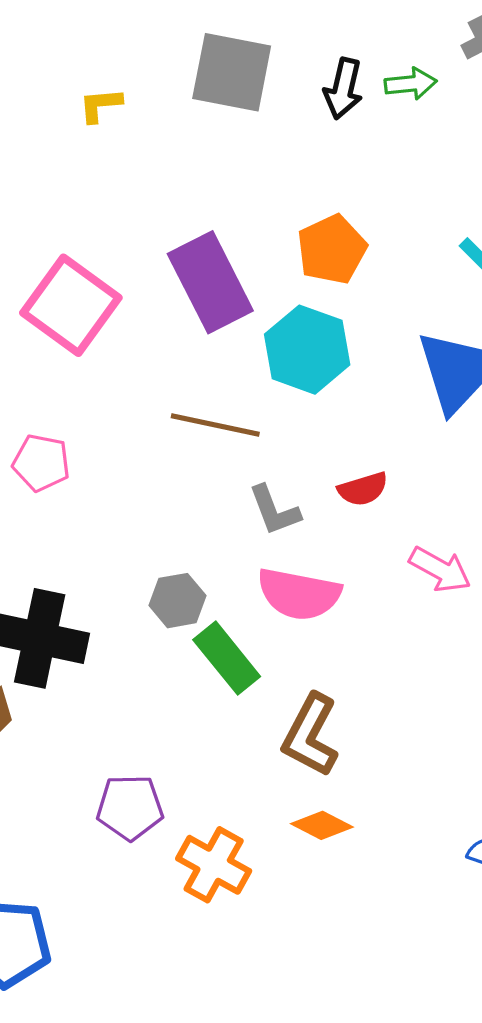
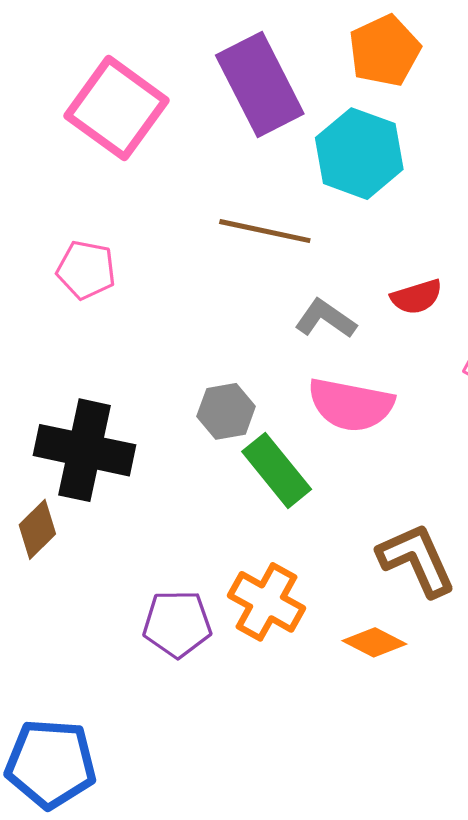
gray L-shape: (274, 510) -> (325, 319), turned 146
brown L-shape: (310, 735) -> (417, 560), moved, turned 128
orange cross: (214, 865) -> (267, 602), moved

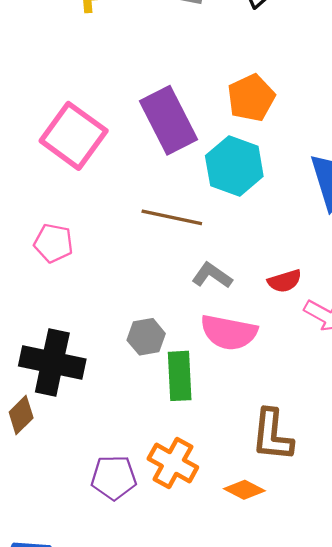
red semicircle: (417, 297) -> (285, 281), moved
green rectangle: (277, 470) -> (180, 376), turned 36
brown L-shape: (417, 560) -> (272, 435), turned -150

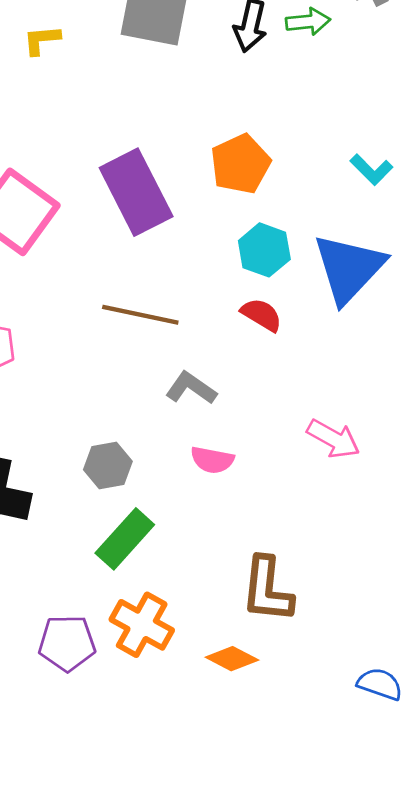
cyan hexagon: (234, 166) -> (264, 250), moved, size x0.7
red semicircle: (285, 281) -> (262, 315), moved, turned -132
pink semicircle: (229, 332) -> (212, 460), size x0.6
green rectangle: (180, 376) -> (125, 539), moved, turned 45

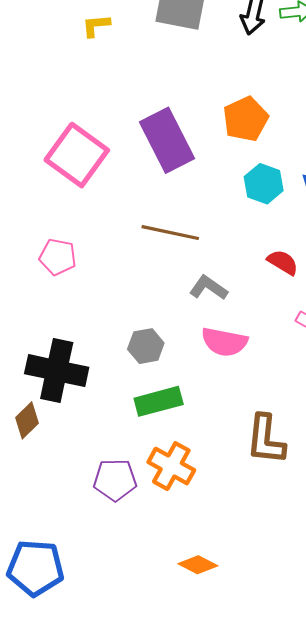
red semicircle: (262, 315) -> (283, 262), moved
pink semicircle: (212, 460) -> (224, 342), size x1.4
green rectangle: (125, 539) -> (159, 401), turned 33
orange diamond: (232, 659) -> (198, 565), moved

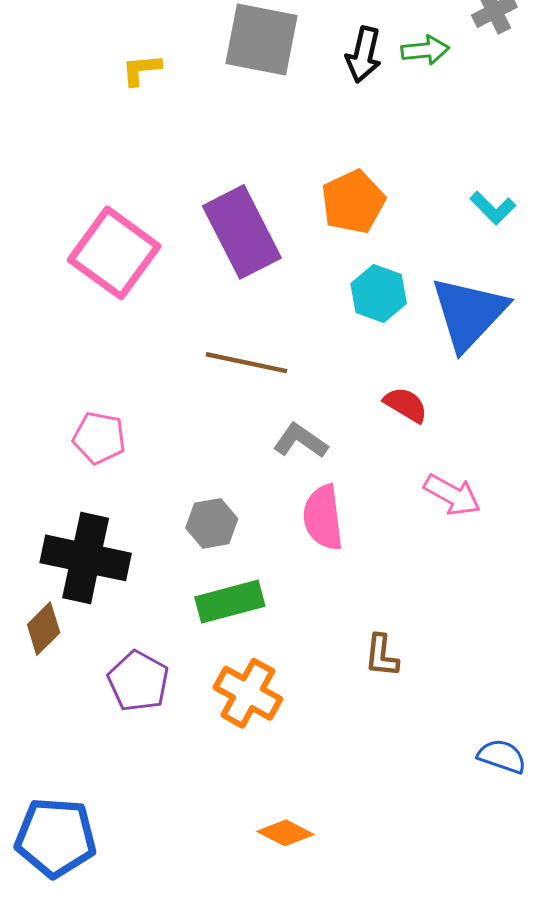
pink pentagon: (58, 257) -> (99, 438), moved
pink semicircle: (224, 342) -> (323, 517), turned 72
brown L-shape: (266, 440) -> (382, 656), size x0.6
purple pentagon: (115, 480) -> (138, 681), moved, turned 30

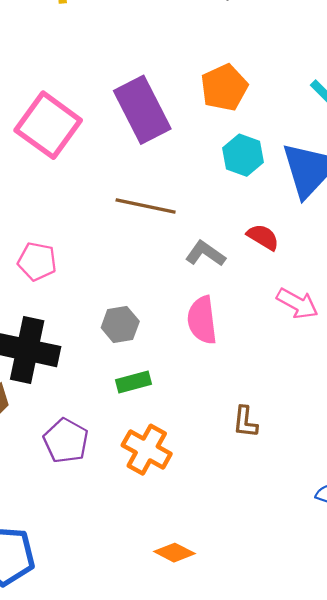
gray L-shape: (301, 441) -> (205, 254), moved
green rectangle: (230, 602) -> (133, 382), size x0.7

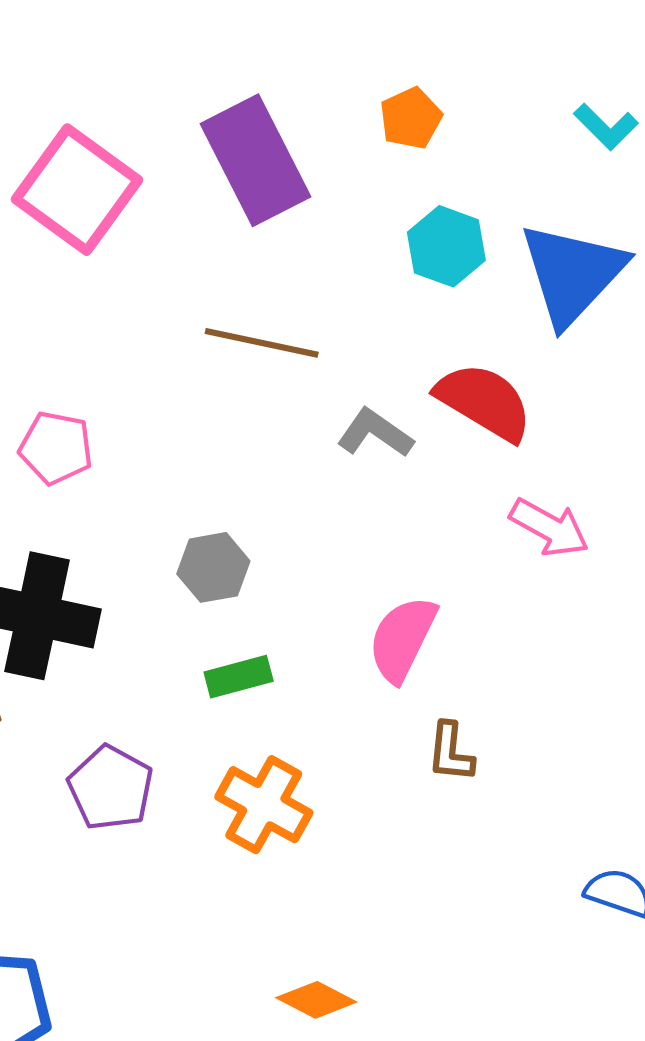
orange pentagon: (224, 88) -> (411, 118), size x0.7
red semicircle: (263, 237) -> (484, 402), size x1.6
pink semicircle: (202, 320) -> (402, 639), moved, turned 33

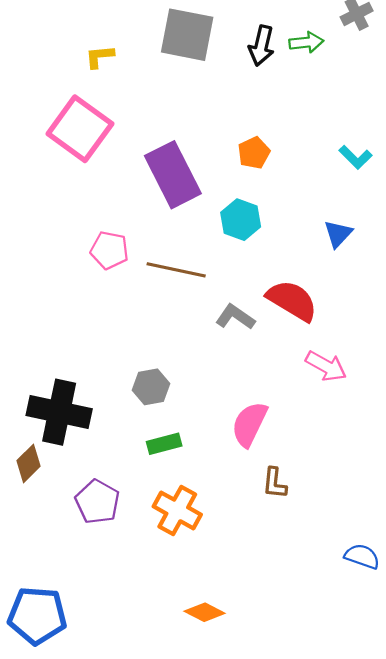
pink square: (77, 190) -> (80, 129), moved
cyan hexagon: (446, 246) -> (241, 220), moved
blue triangle: (572, 274) -> (338, 234), size x0.5
pink pentagon: (56, 448) -> (109, 250), moved

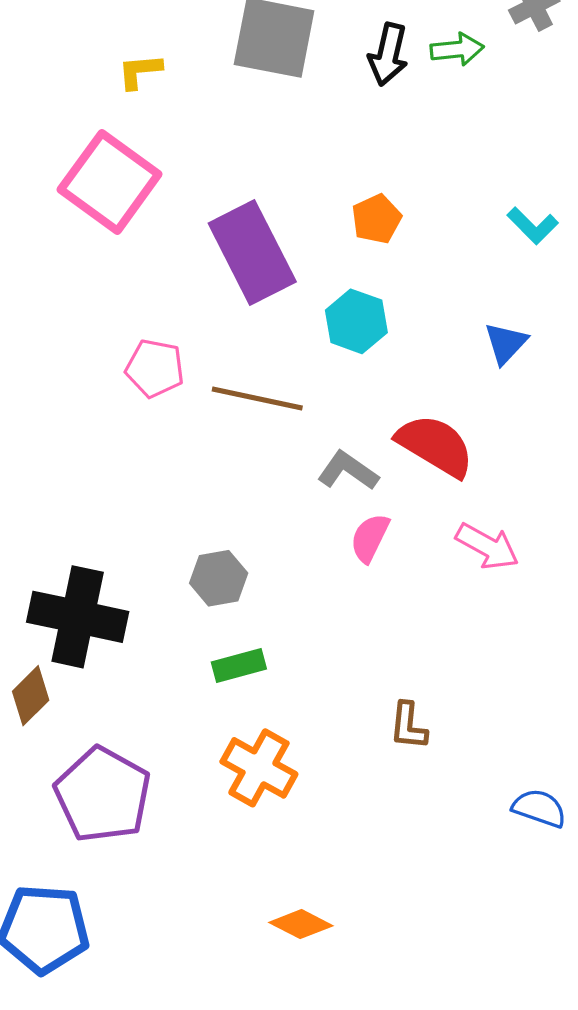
pink semicircle: (249, 424) -> (370, 538), moved, size x0.7
purple pentagon: (97, 502) -> (103, 795), moved, size x1.4
blue semicircle: (362, 556) -> (539, 808), moved

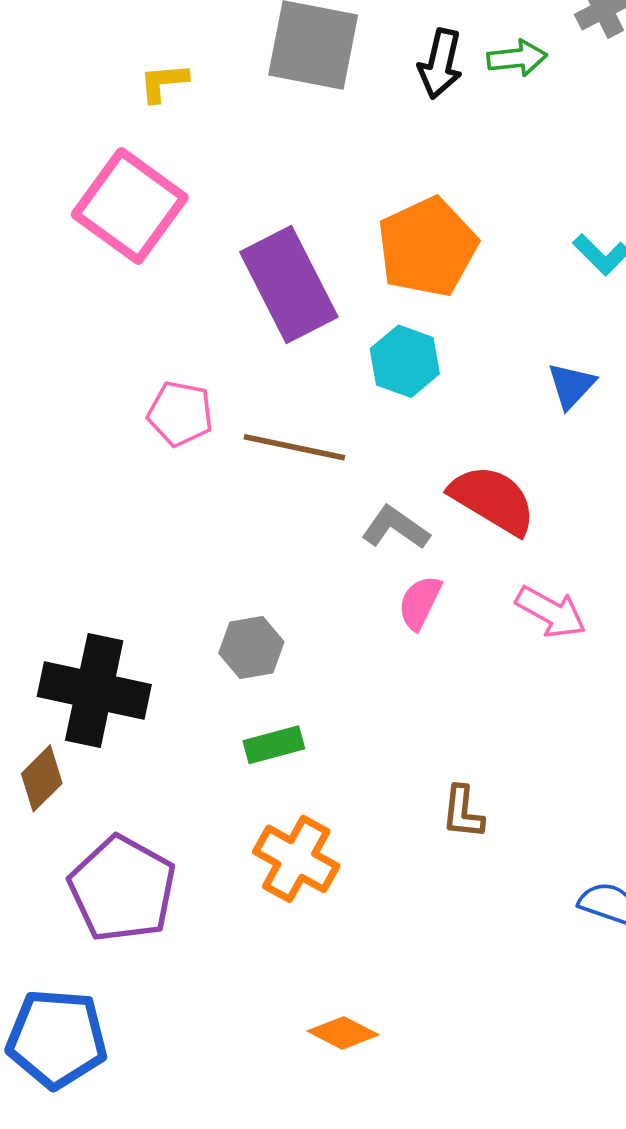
orange pentagon: (376, 219) -> (427, 247), size x1.8

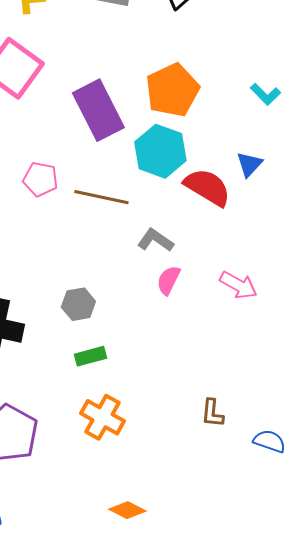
cyan hexagon: (405, 361) -> (160, 151), size x1.4
red semicircle: (493, 500) -> (207, 187), moved
brown L-shape: (463, 812) -> (212, 413), moved

